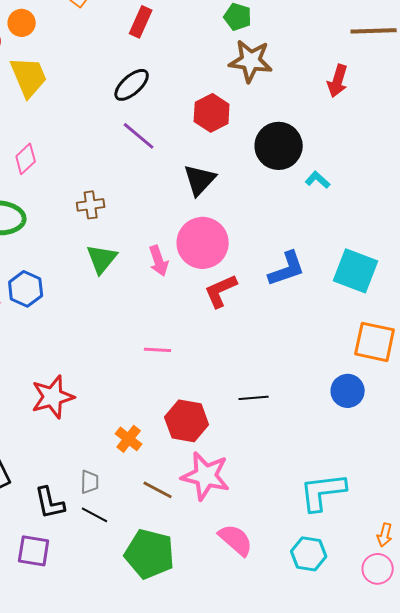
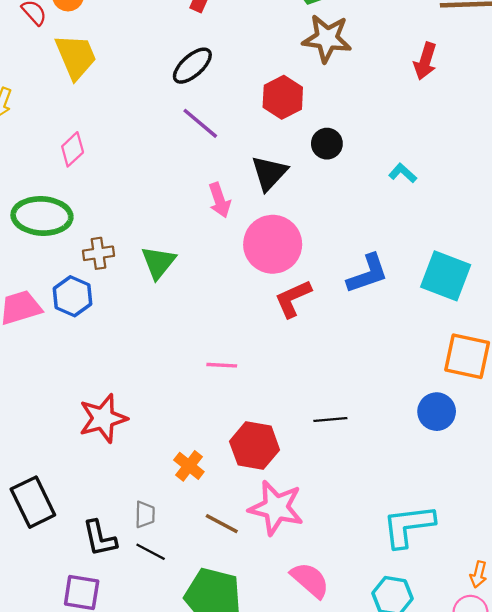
black circle: (279, 146) -> (327, 144), moved, size x0.6
brown cross: (91, 205) -> (99, 253), moved
pink arrow: (159, 261) -> (219, 200), moved

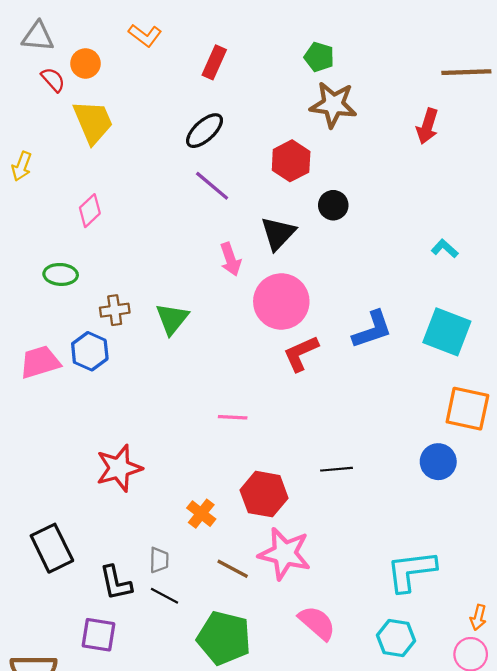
cyan L-shape: (403, 173) -> (445, 248), moved
green ellipse: (42, 216) -> (61, 274), size x0.6

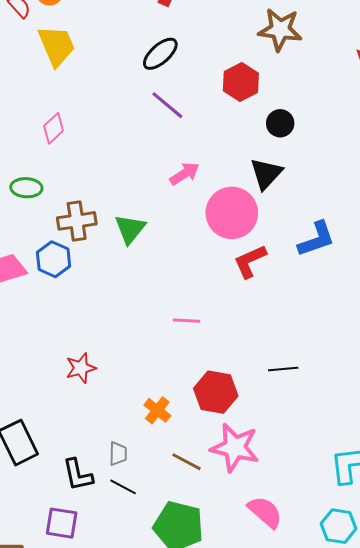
black triangle: (278, 233) -> (266, 174), moved
pink arrow: (230, 259) -> (184, 174), turned -104
brown cross: (115, 310) -> (77, 221), size x1.4
red star: (119, 468) -> (81, 368), size x0.7

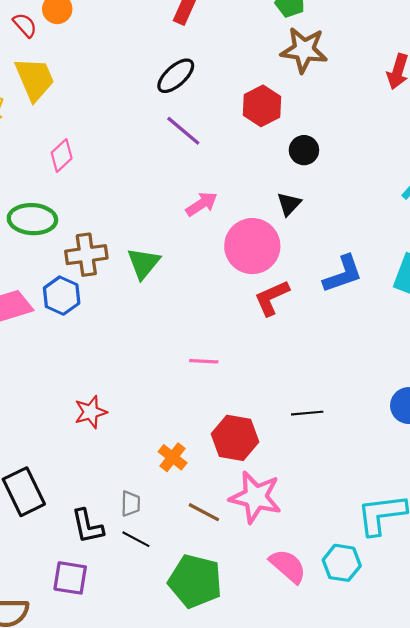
yellow trapezoid: (57, 46) -> (35, 79), moved
black triangle: (266, 174) -> (289, 204), size x0.7
green ellipse: (26, 188) -> (32, 219), size x1.4
cyan hexagon: (339, 526) -> (342, 563), moved

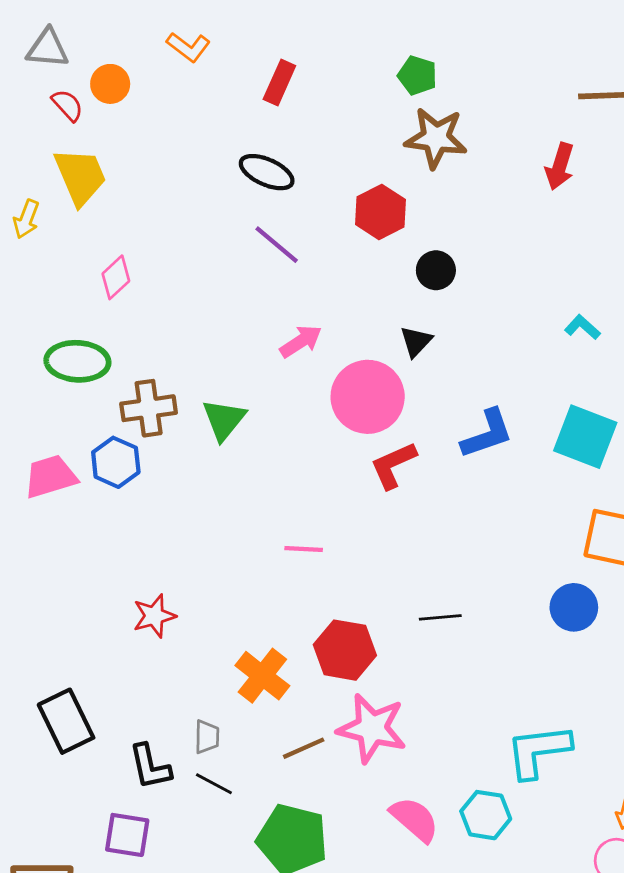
black ellipse: (176, 76) -> (267, 172), turned 66
orange cross: (173, 457) -> (262, 676), size x1.4
brown line: (204, 512) -> (304, 748), turned -52

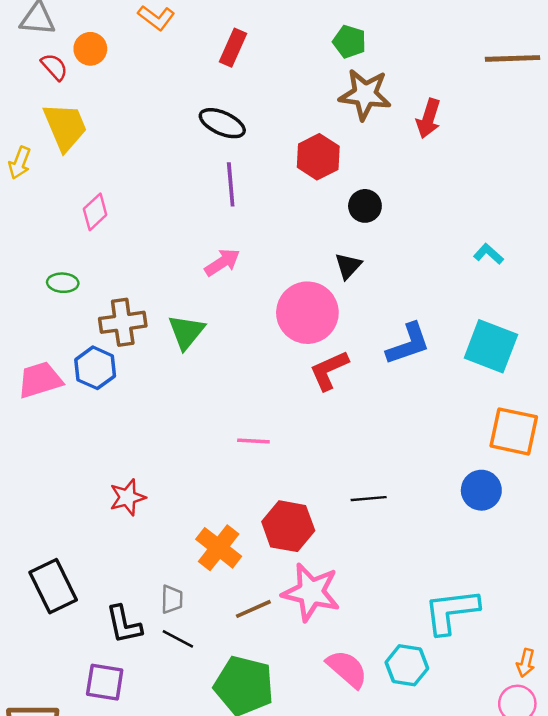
red arrow: (560, 166) -> (429, 118), moved
purple line: (277, 245) -> (231, 184), turned 45
pink arrow: (301, 341) -> (222, 262), moved
green ellipse: (77, 361) -> (63, 283), size x0.6

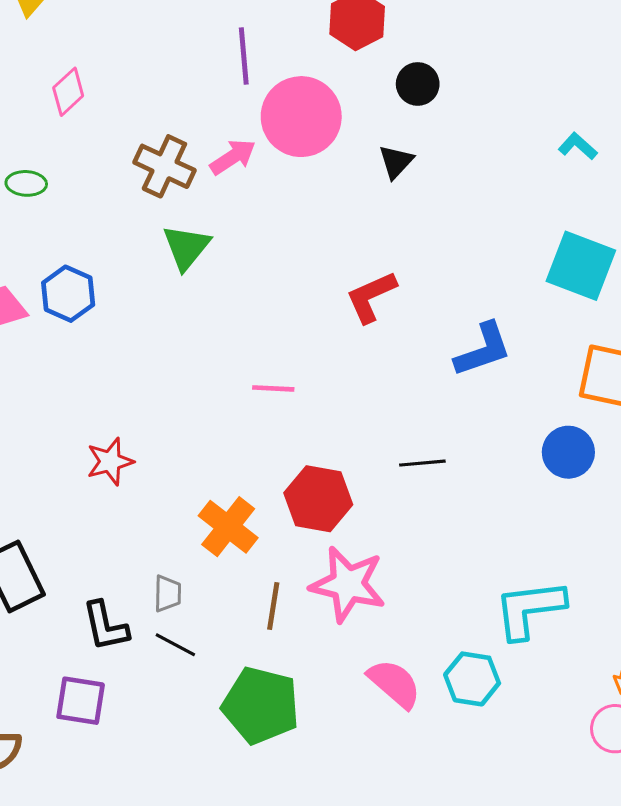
pink circle: (307, 313) -> (301, 117), moved
brown cross: (123, 322) -> (164, 166), moved, turned 33
blue L-shape: (408, 344) -> (483, 350), moved
brown line: (253, 609) -> (273, 606), turned -57

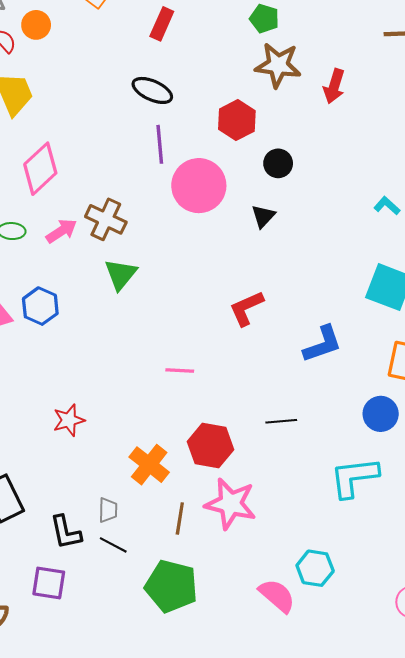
pink diamond: (68, 92) -> (40, 169), size x1.6
pink arrow: (233, 157) -> (61, 231), moved
cyan L-shape: (530, 609) -> (354, 477), moved
pink semicircle: (394, 684) -> (277, 596), moved

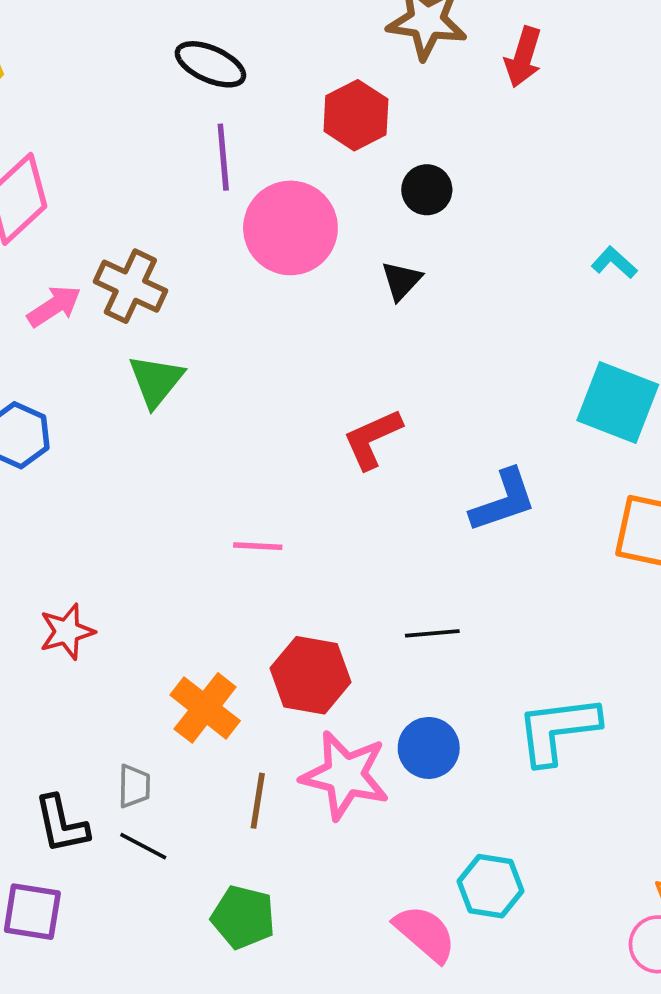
blue circle: (381, 414) -> (429, 748), moved
green pentagon: (171, 586) -> (243, 917), size x0.7

